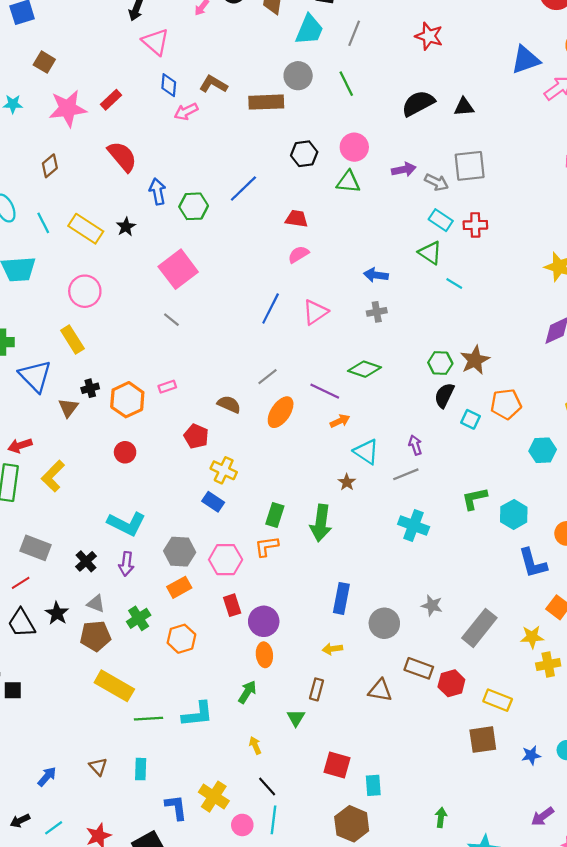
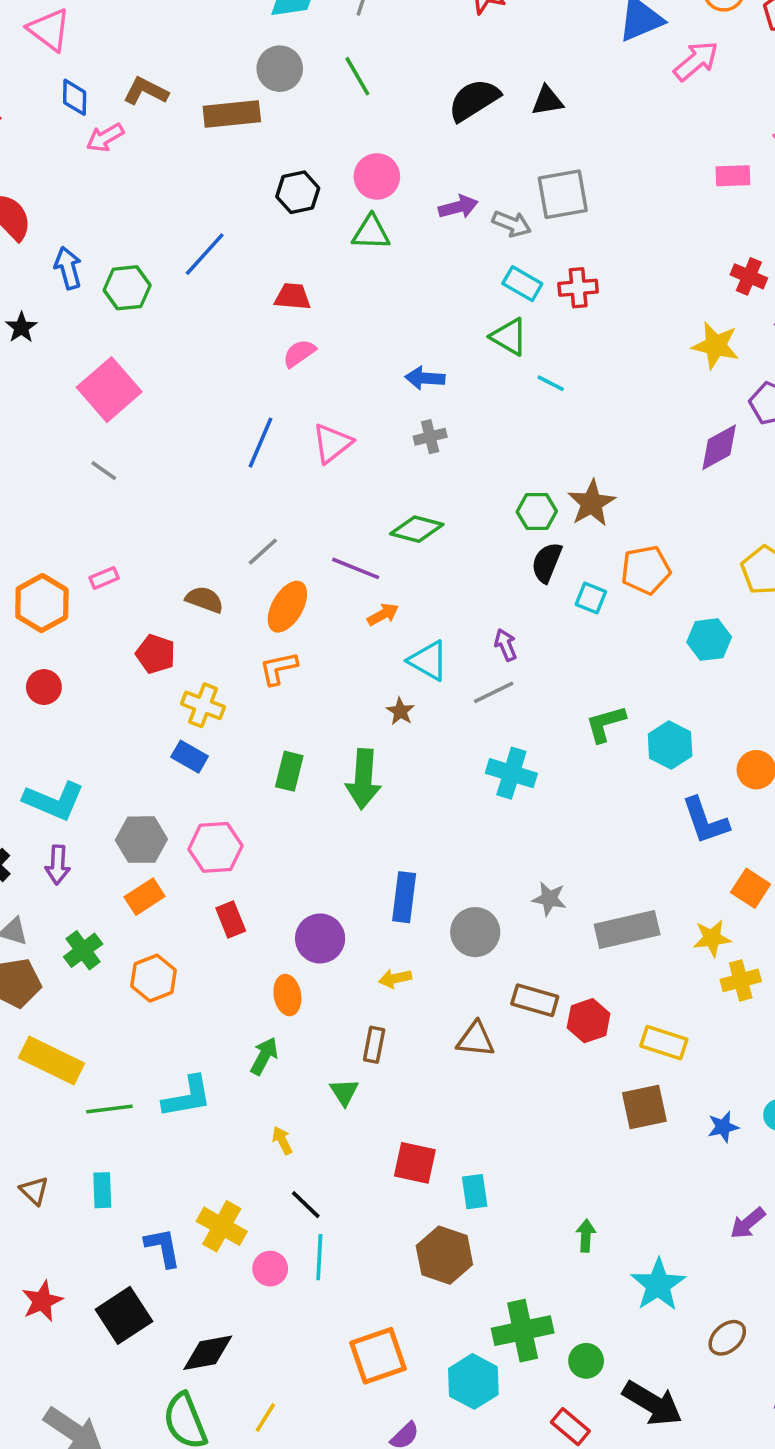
orange L-shape: (267, 546) -> (279, 668), moved
purple circle: (264, 621) -> (320, 938), moved
gray rectangle: (479, 628) -> (627, 930), turned 42

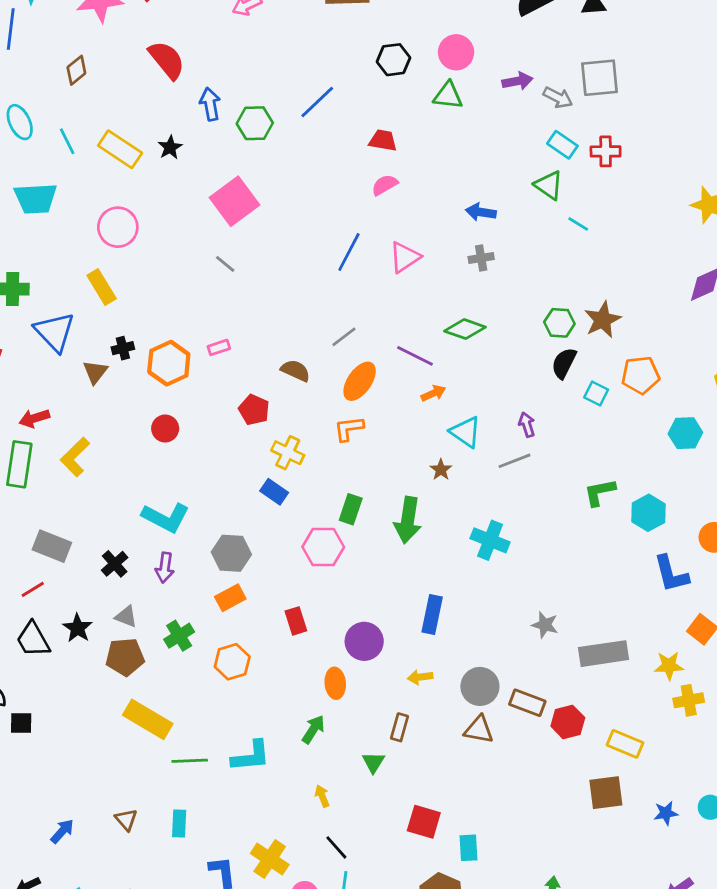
cyan cross: (511, 773) -> (490, 540), moved
pink hexagon: (215, 847) -> (323, 547), moved
gray circle: (475, 932) -> (480, 686), moved

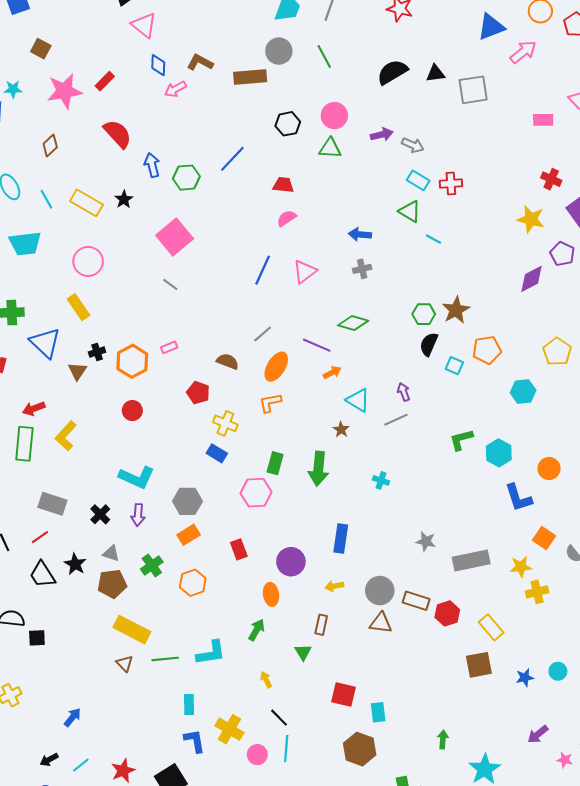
gray square: (599, 78) -> (473, 90), moved
cyan cross: (490, 540) -> (381, 480), size x0.6
yellow rectangle: (625, 744) -> (491, 627), turned 30
brown triangle: (126, 820) -> (125, 664), moved
cyan rectangle: (179, 823) -> (189, 705), moved

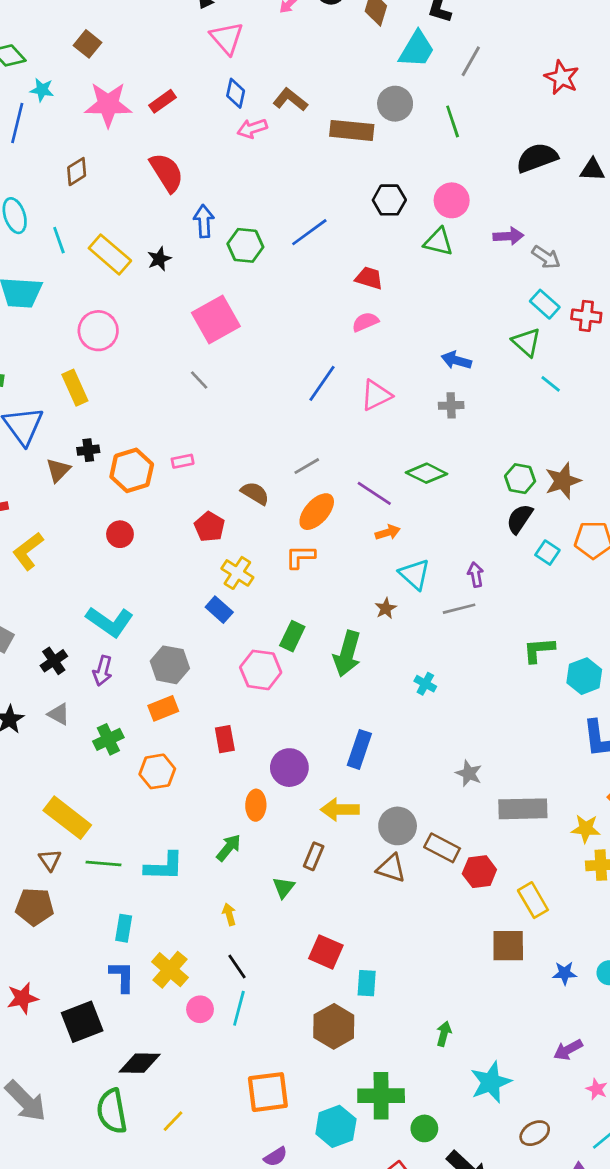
brown pentagon: (112, 584) -> (35, 907), moved
yellow arrow: (334, 586) -> (340, 809), size x1.5

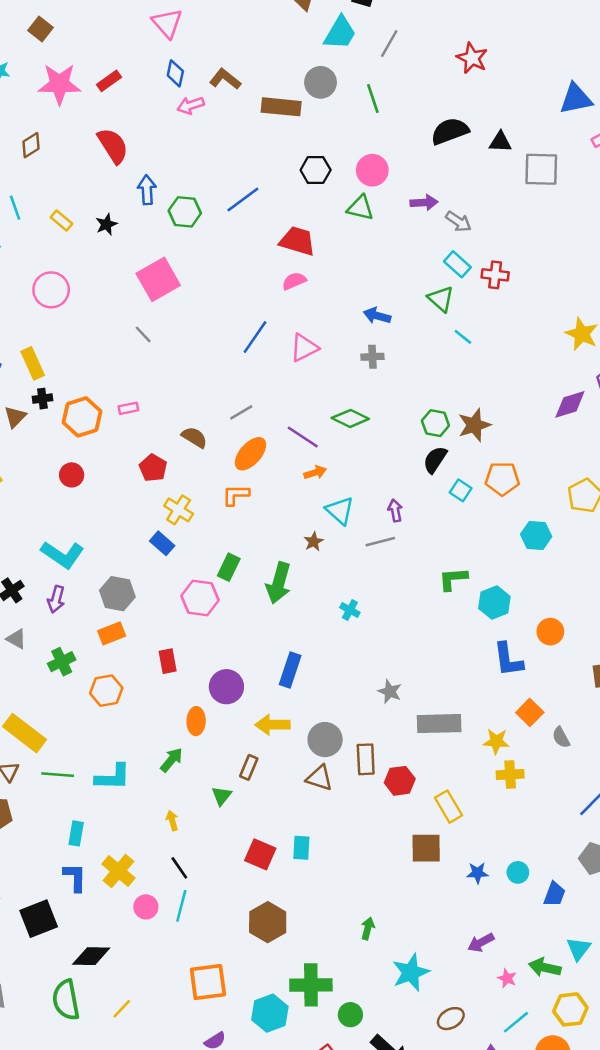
yellow rectangle: (110, 254) -> (62, 220), size x0.6
red trapezoid: (369, 278) -> (297, 241), size x1.4
yellow rectangle: (75, 388) -> (33, 363), moved
brown rectangle: (442, 848) -> (366, 759), turned 60
cyan rectangle: (367, 983) -> (301, 848), moved

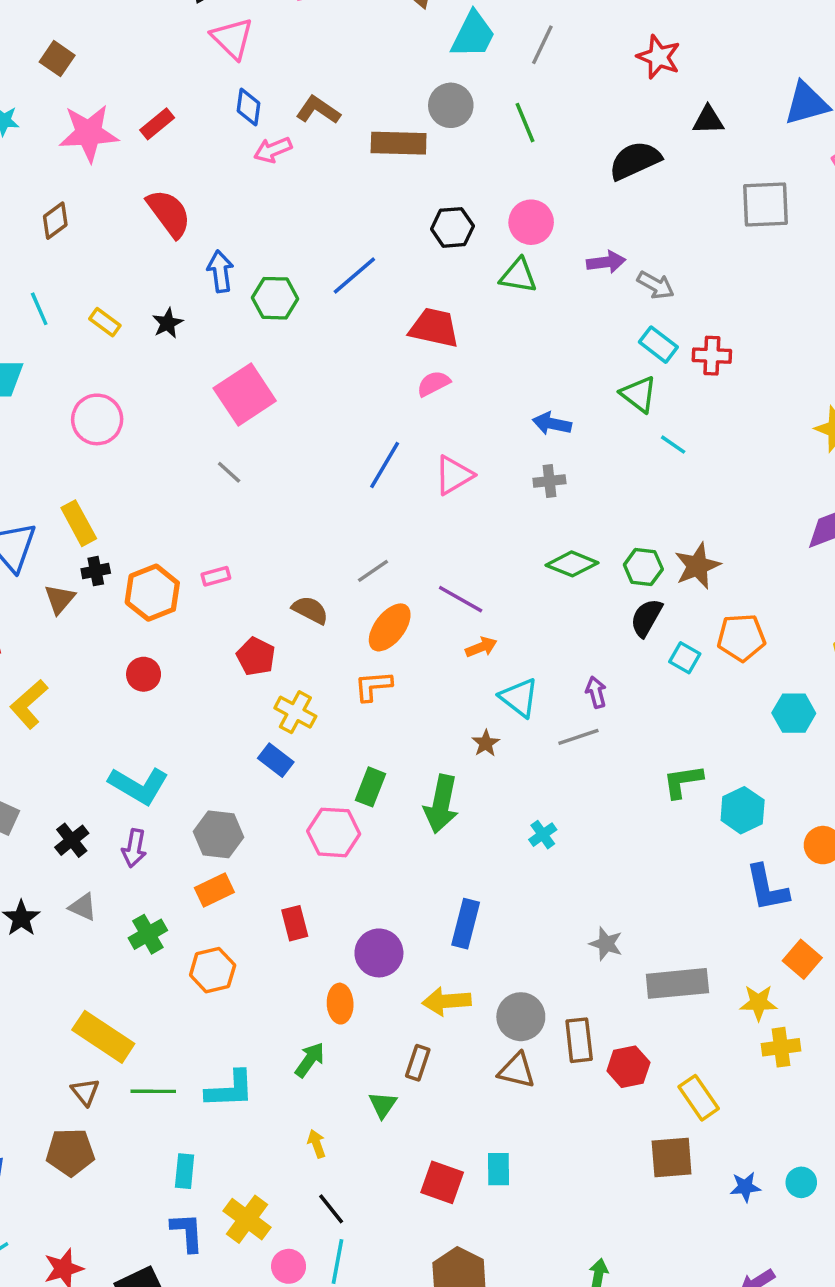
black triangle: (500, 142) -> (708, 120), moved
green diamond: (350, 418) -> (572, 564), moved
cyan cross: (350, 610) -> (543, 835), turned 30

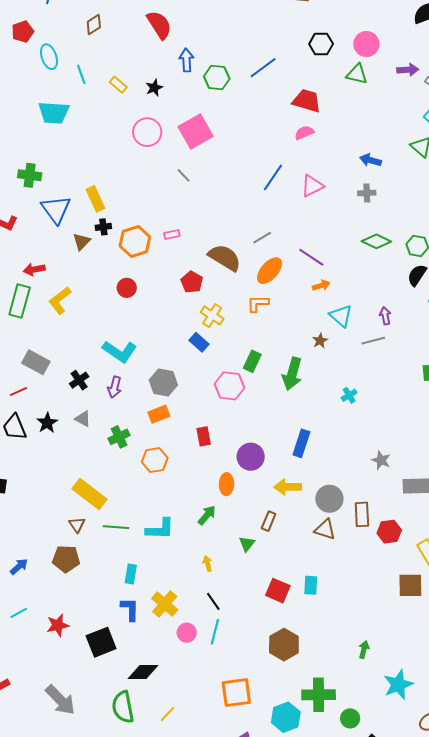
pink circle: (97, 419) -> (147, 132), moved
brown semicircle: (310, 610) -> (225, 258), size x1.6

